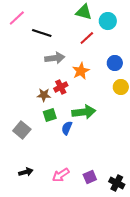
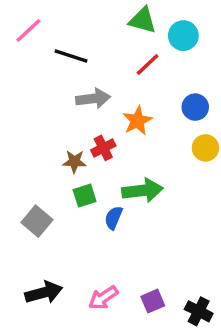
black arrow: (26, 172) -> (44, 293), size x1.5

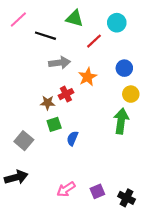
green triangle: (142, 20) -> (75, 18), moved
green arrow: (142, 190) -> (121, 121), moved, turned -75
black arrow: (44, 293) -> (16, 177), moved

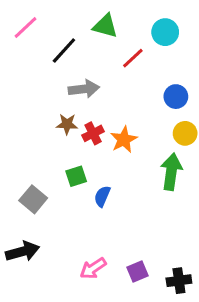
black line: (45, 36) -> (64, 51), turned -66
orange star: (88, 77) -> (124, 139), moved
brown star: (48, 103) -> (67, 124), moved
black cross: (126, 198) -> (179, 281), turned -35

